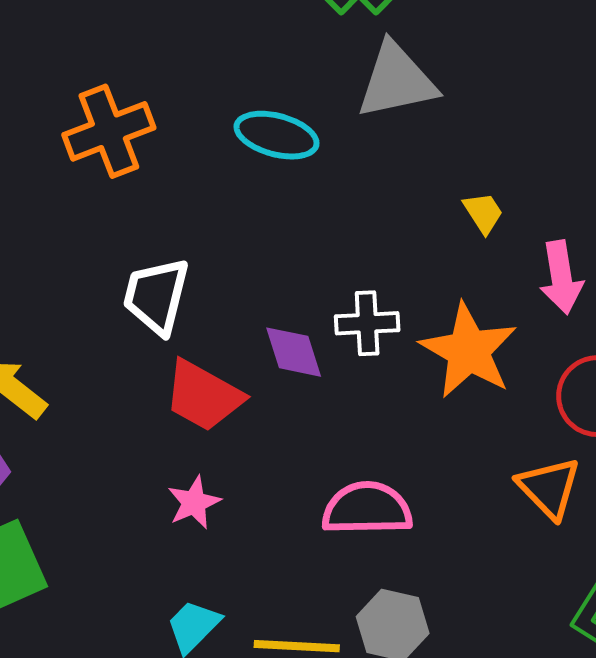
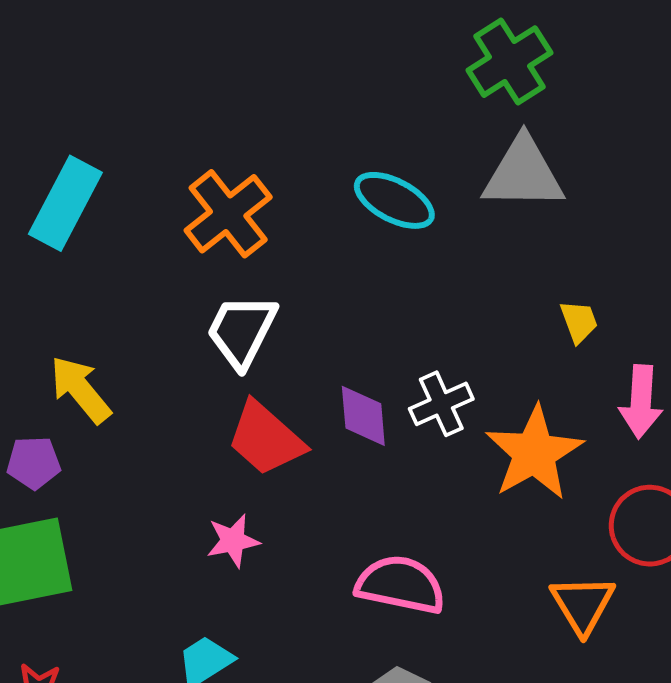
orange cross: (109, 131) -> (228, 214), moved, turned -30
white cross: (367, 323) -> (441, 404), turned -34

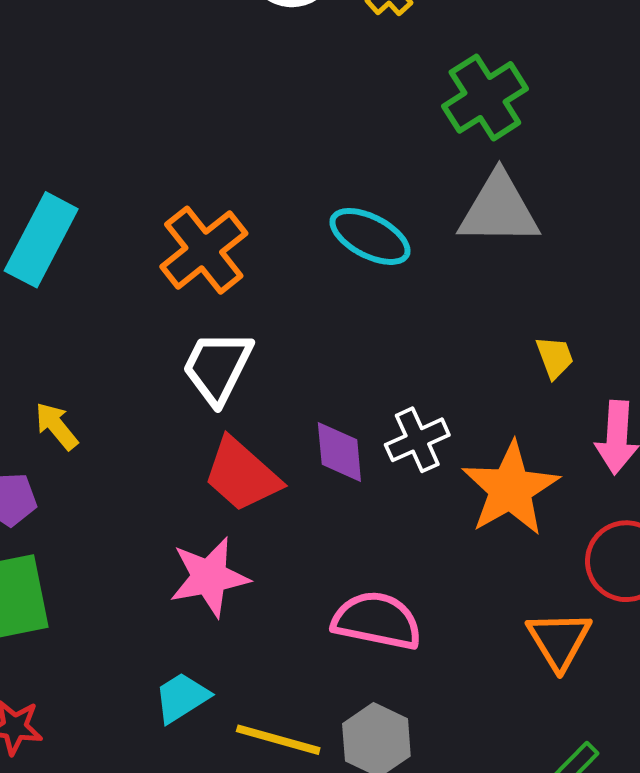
yellow arrow: (80, 390) -> (56, 426), size x0.7
pink star: (233, 541) -> (209, 577), size x1.5

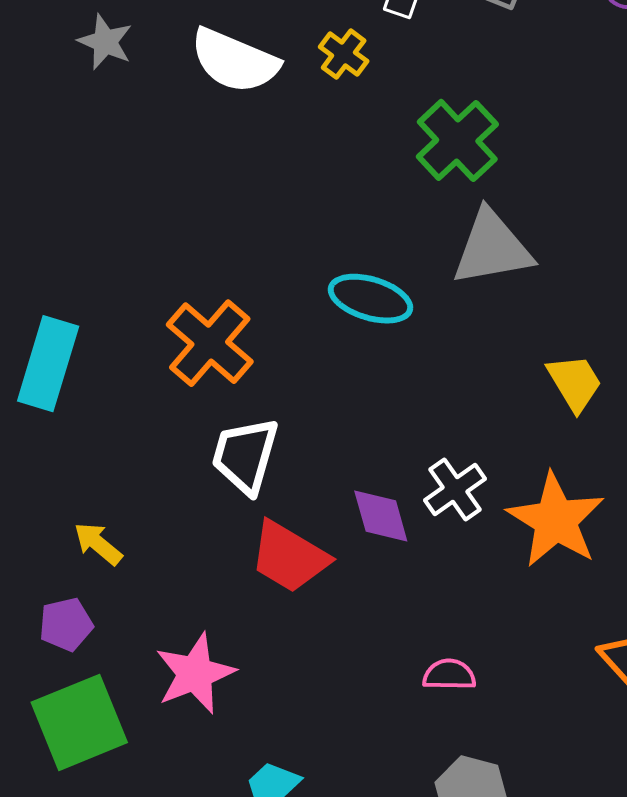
yellow trapezoid: (555, 357) -> (575, 383), size x1.4
pink star: (209, 577) -> (195, 674), moved
pink semicircle: (377, 621) -> (449, 675), size x0.6

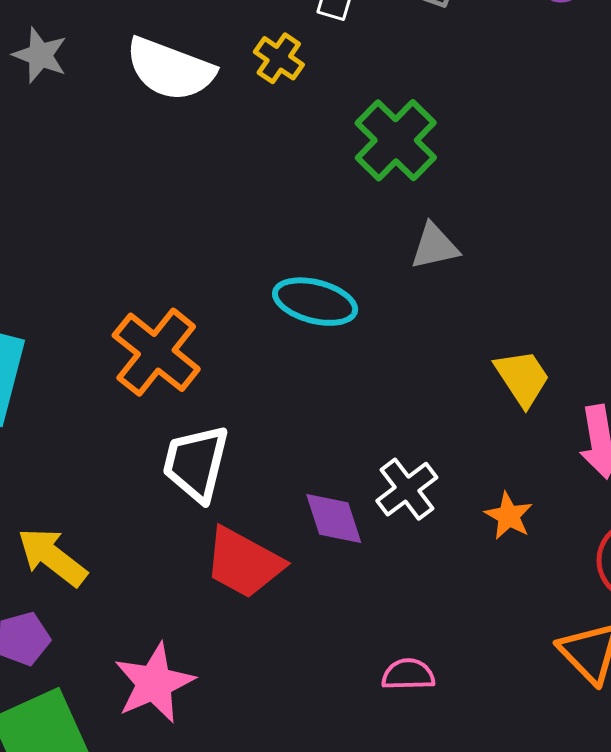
gray triangle: (492, 248) -> (435, 246), size x0.6
orange star: (556, 520) -> (509, 516), size x0.5
yellow arrow: (98, 544) -> (52, 557), size x1.4

